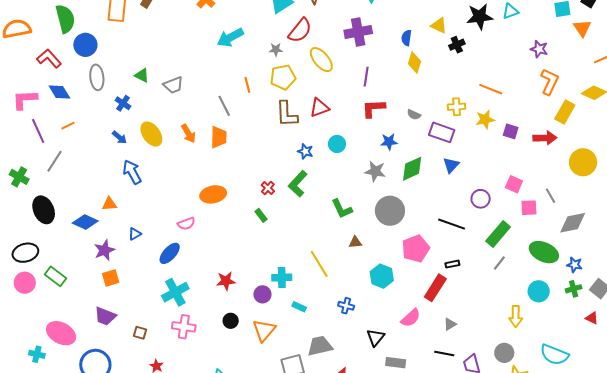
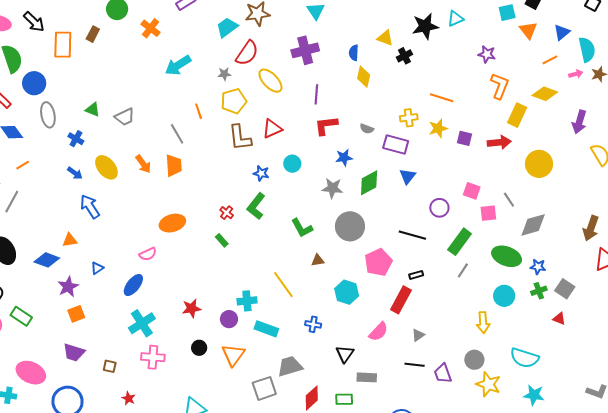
cyan rectangle: (299, 307) -> (266, 329), size x1.6

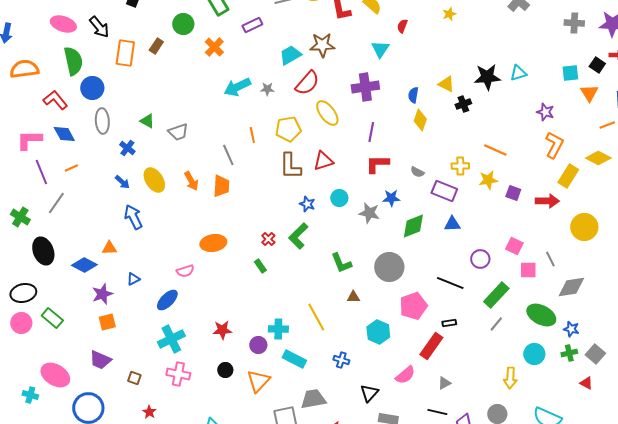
gray star: (224, 74) -> (267, 89), moved
blue triangle: (408, 176) -> (452, 224), turned 42
gray star: (332, 188) -> (369, 213), moved

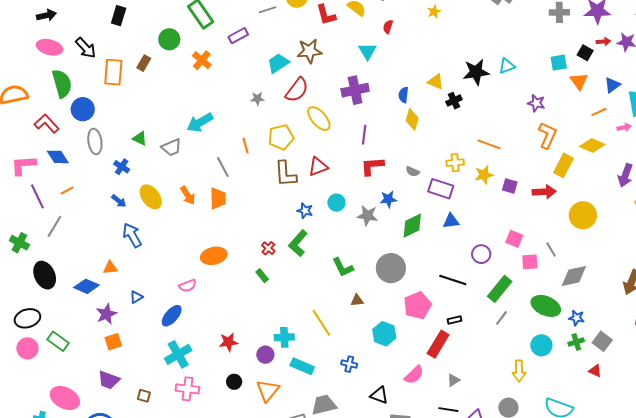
cyan arrow: (237, 87) -> (200, 122), moved
black triangle: (369, 393) -> (379, 395), turned -48

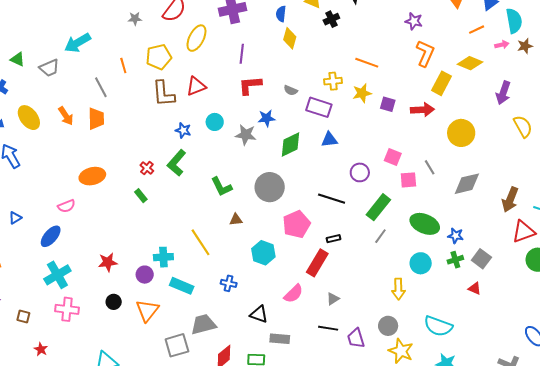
yellow ellipse: (319, 119) -> (196, 38), turned 68
gray diamond: (574, 276) -> (467, 184), moved

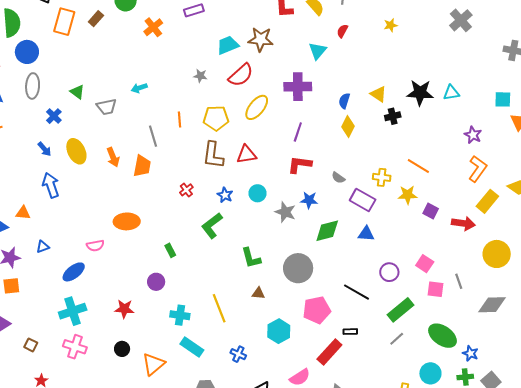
cyan arrow: (78, 43) -> (139, 88), size x0.6
red cross: (147, 168) -> (186, 190), moved
purple circle: (145, 275) -> (156, 282), moved

